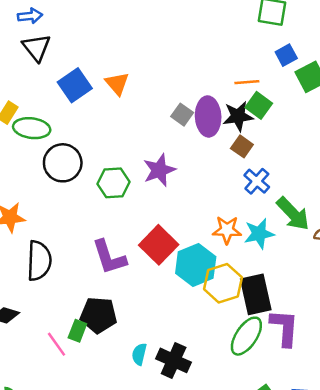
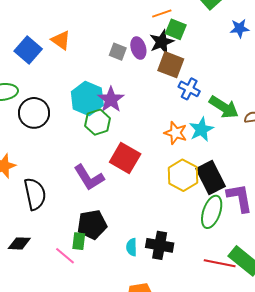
purple ellipse: (208, 116) -> (138, 48), size x0.7
brown square: (242, 146) -> (171, 65), size x1.5
green hexagon: (113, 183) -> (98, 122), moved
orange star: (227, 230) -> (176, 133), turned 30
cyan hexagon: (196, 265) -> (87, 99), moved

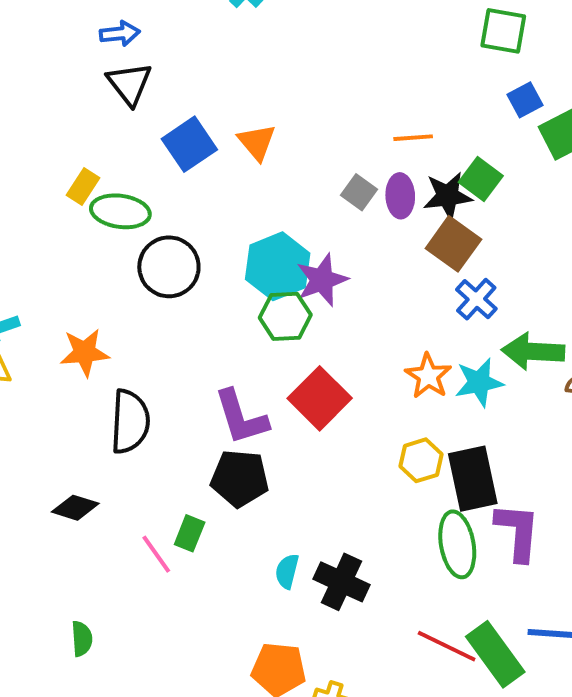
orange line: (162, 13) -> (413, 138), moved
green arrow: (224, 107) -> (533, 351), turned 136
yellow hexagon: (183, 175) -> (421, 460), size x0.7
green ellipse: (212, 212) -> (457, 544), turned -44
black pentagon: (92, 225) -> (240, 478), moved

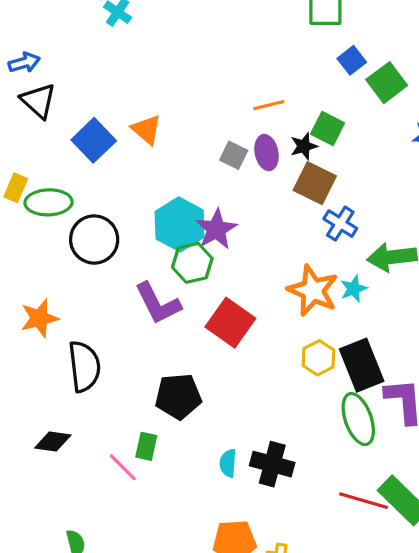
black star: (448, 196) -> (304, 146), size x0.7
orange star: (428, 376) -> (313, 290), size x1.4
cyan star: (479, 382) -> (354, 289), size x0.7
purple L-shape: (241, 417) -> (158, 303), moved

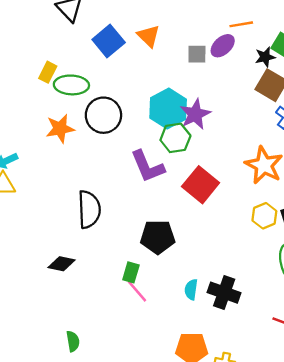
purple ellipse: (267, 153) -> (223, 46), moved, turned 55
gray square: (234, 155) -> (197, 54), moved, turned -30
orange star: (39, 318) -> (60, 129), moved
pink line: (123, 467) -> (137, 291), moved

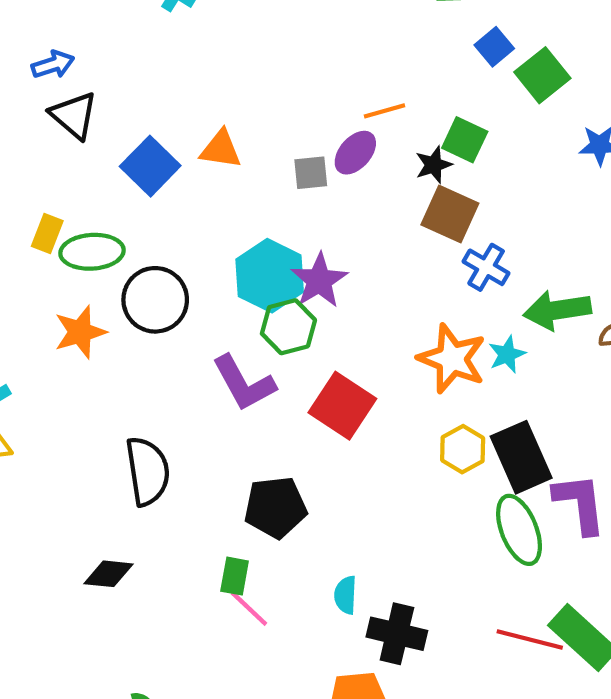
orange triangle: (148, 36) -> (221, 149), turned -30
black cross: (224, 293) -> (397, 634), moved

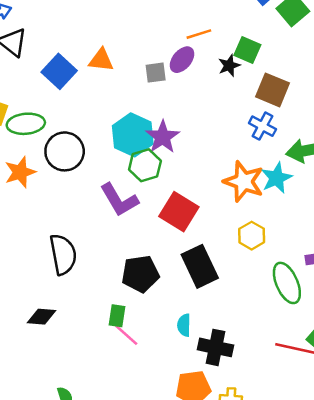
brown square: (450, 214) -> (273, 90), moved
cyan star: (507, 354) -> (277, 178), size x1.4
black rectangle: (521, 457) -> (200, 266), moved

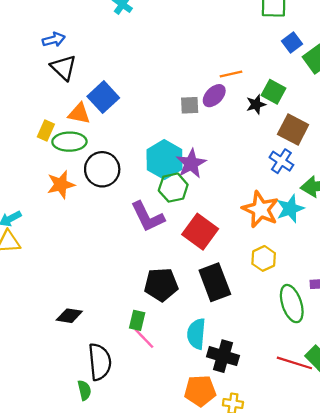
orange triangle: (101, 60) -> (79, 114), moved
black semicircle: (63, 254) -> (100, 362), moved
cyan semicircle: (184, 325) -> (196, 334), size x1.5

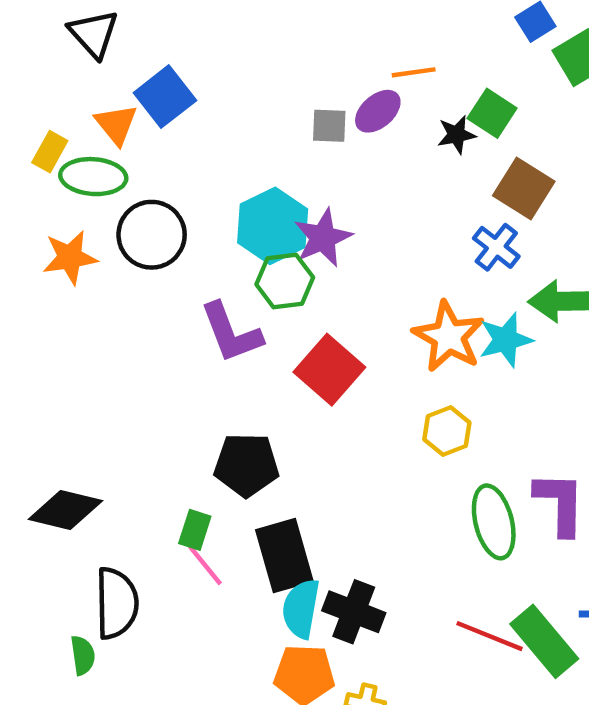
orange triangle: (79, 114) -> (116, 124), turned 35
black rectangle: (215, 282) -> (284, 556), moved
black diamond: (69, 316) -> (65, 510), size x1.4
cyan semicircle: (196, 334) -> (301, 609), moved

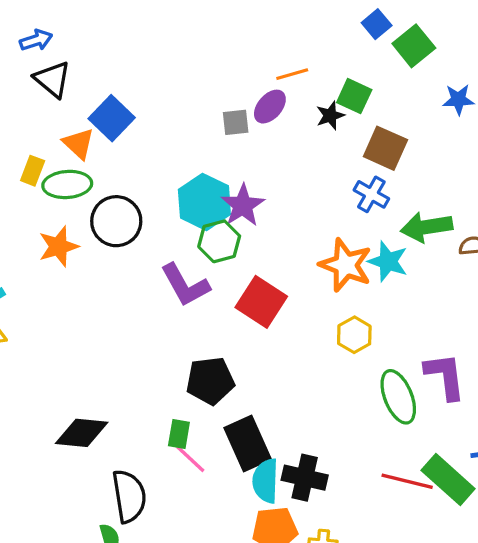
cyan star: (506, 340) -> (388, 261), turned -30

